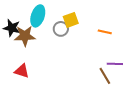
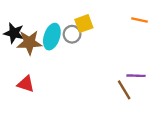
cyan ellipse: (38, 16) -> (52, 37), moved
orange line: (105, 32) -> (140, 20), moved

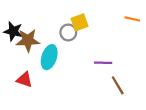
cyan ellipse: (52, 37) -> (49, 57), moved
purple line: (136, 76) -> (103, 63), moved

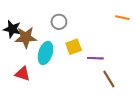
yellow square: (80, 22) -> (74, 47), moved
gray circle: (68, 32) -> (59, 22), moved

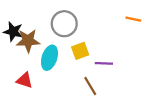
gray circle: (59, 22) -> (64, 24), size x1.5
brown line: (109, 79) -> (90, 86), moved

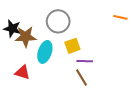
purple line: (104, 63) -> (85, 61), moved

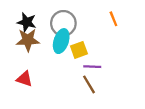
orange line: (120, 17) -> (113, 19), moved, turned 56
black star: (12, 29) -> (27, 22), moved
cyan ellipse: (45, 52) -> (61, 41), moved

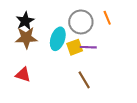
black star: (27, 22) -> (25, 21), turned 30
gray circle: (63, 23) -> (81, 22), moved
purple line: (92, 67) -> (88, 47), moved

